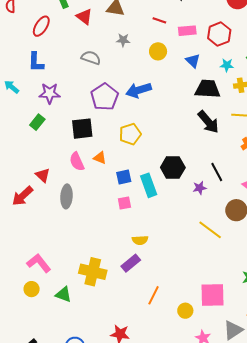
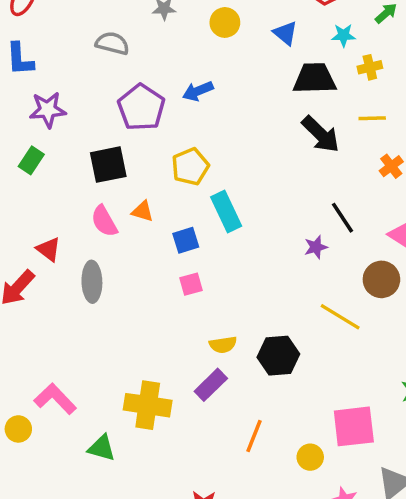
blue arrow: (139, 90) -> (198, 91), size x0.7
black hexagon: (173, 168) -> (278, 356), moved
cyan rectangle: (149, 185) -> (226, 212), moved
yellow circle: (32, 289) -> (18, 429), moved

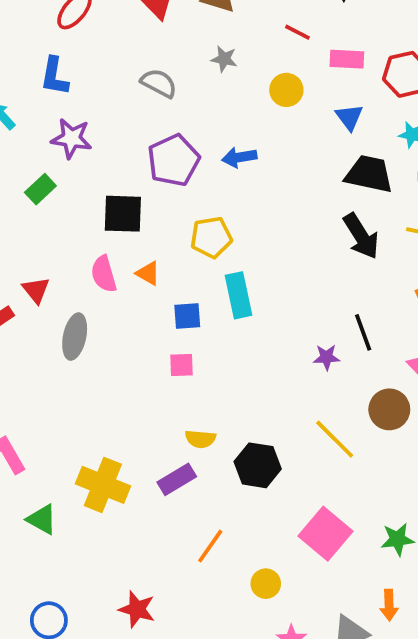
pink square: (354, 426) -> (325, 534), moved, turned 33

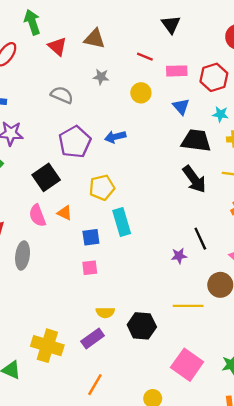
black square: (123, 214) -> (46, 177), turned -32
yellow line: (335, 439) -> (188, 306), turned -40
orange line: (210, 546) -> (95, 385), moved

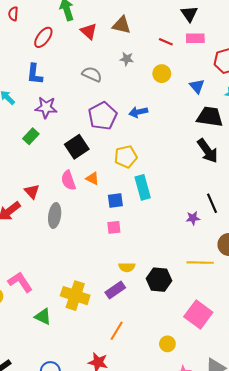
pink rectangle: (177, 71) -> (195, 38), moved

